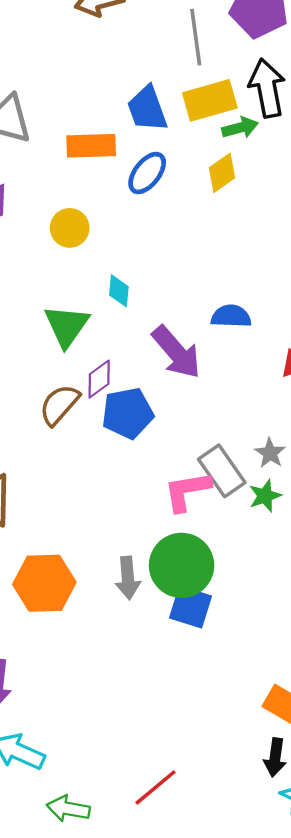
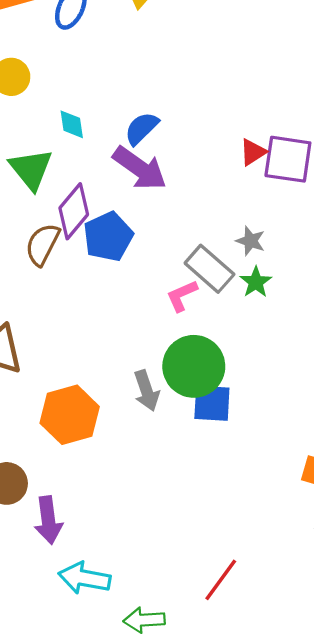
blue semicircle: (231, 316) -> (141, 128), moved, turned -33
purple diamond: (99, 379) -> (74, 211), size x1.4
pink L-shape: (187, 491) -> (182, 296), size x0.7

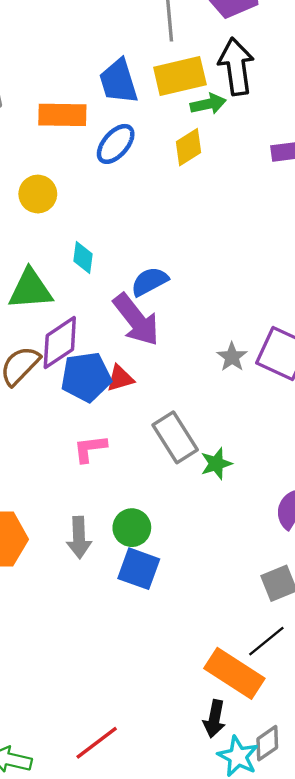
red triangle: (253, 152) -> (120, 378), moved
green triangle: (31, 169) -> (30, 289), turned 48
gray star: (251, 241) -> (232, 357), moved
pink L-shape: (182, 296) -> (90, 449), moved
green circle: (194, 366) -> (132, 528), size x0.6

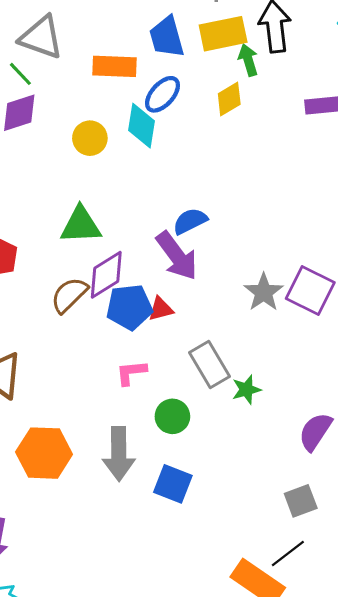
green arrow: (208, 104) -> (248, 60), turned -96
cyan diamond: (83, 257) -> (142, 126), moved, size x1.5
gray star: (232, 357) -> (264, 292), size x1.4
green circle: (132, 528) -> (172, 416), moved
gray arrow: (79, 538) -> (119, 454), size x1.4

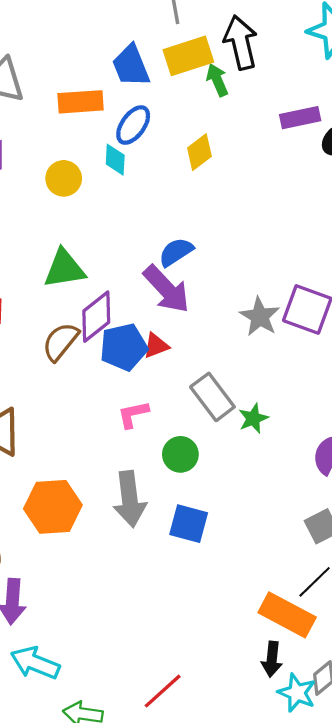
yellow diamond: (229, 99) -> (199, 152), moved
cyan diamond: (142, 126) -> (115, 160), size x0.7

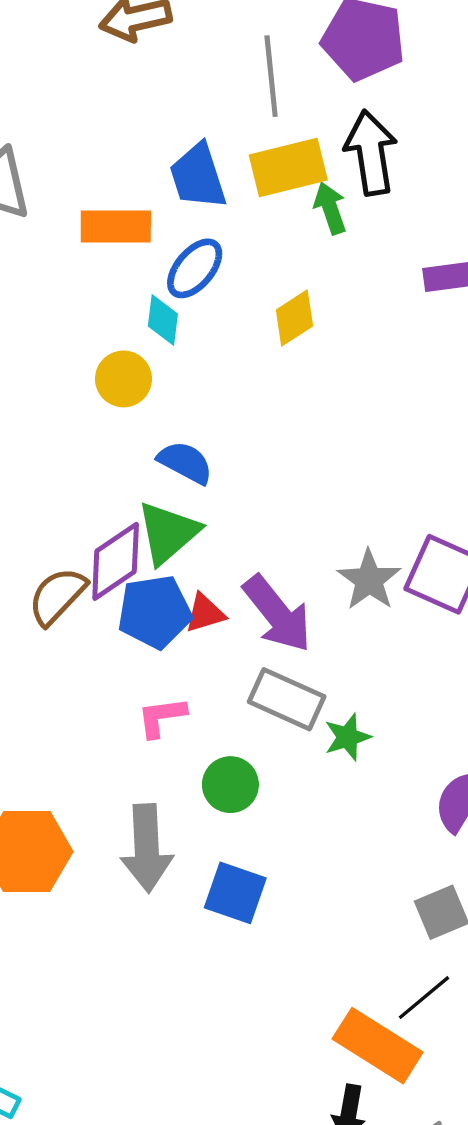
yellow circle: (64, 178) -> (123, 379), moved
blue semicircle: (176, 252) -> (185, 462), moved, turned 57
green triangle: (64, 269) -> (168, 533), moved, turned -36
purple arrow: (166, 289) -> (277, 614), moved
gray rectangle: (212, 397) -> (287, 699), turned -33

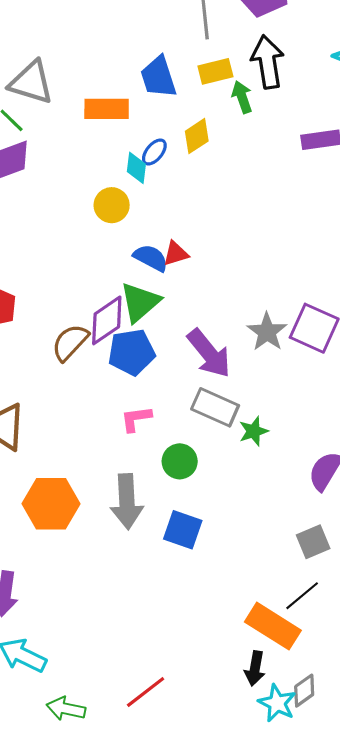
yellow rectangle: (288, 167) -> (215, 71), size x0.7
blue ellipse: (195, 268) -> (154, 152), moved, size x0.7
yellow diamond: (294, 318) -> (197, 136), moved
red triangle: (205, 613) -> (176, 254), moved

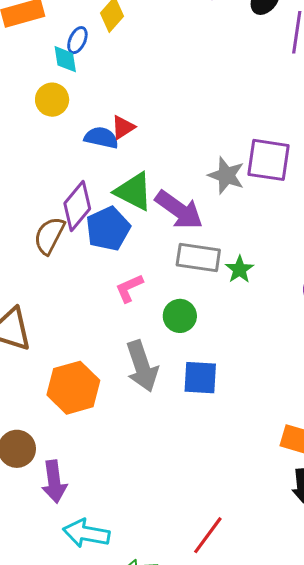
green triangle: (140, 302) -> (134, 191), moved, turned -36

